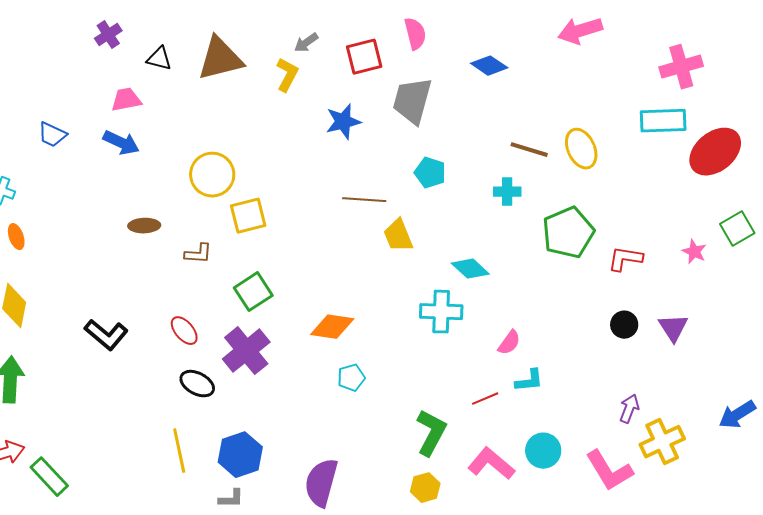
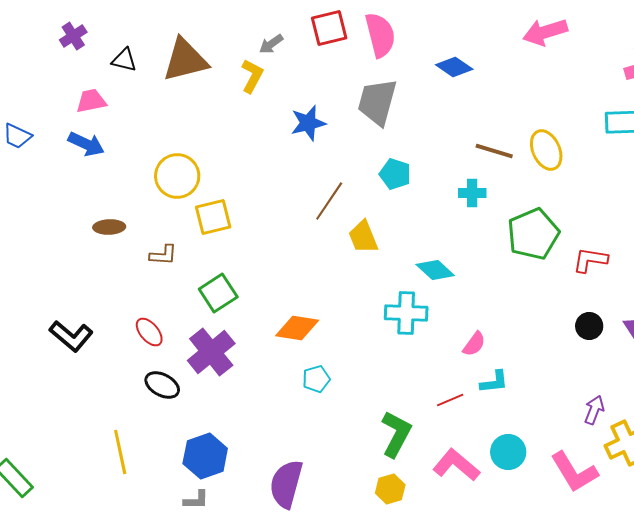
pink semicircle: (415, 34) -> (380, 35), size x1.4
red square: (364, 57) -> (329, 28), moved
brown line: (364, 200) -> (329, 201), turned -60
yellow line: (179, 451) -> (120, 452), moved

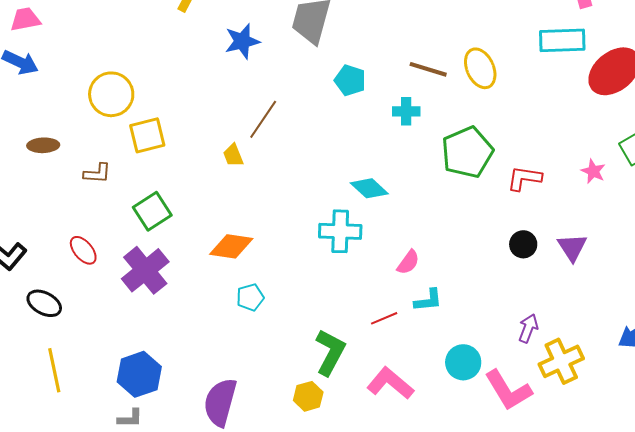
cyan pentagon: (395, 174) -> (350, 80), moved
yellow trapezoid: (363, 237) -> (233, 155), moved, size x0.7
black ellipse: (162, 385) -> (44, 303), moved
cyan circle: (508, 452) -> (463, 362), moved
yellow hexagon: (390, 489) -> (308, 396), moved

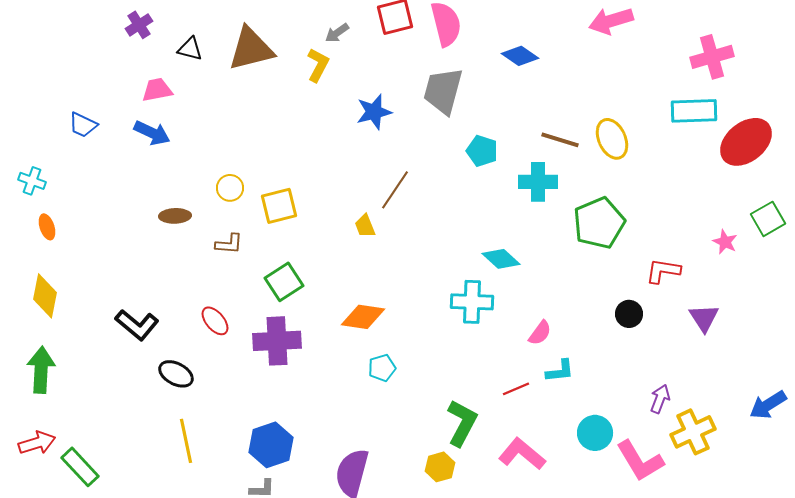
yellow circle: (111, 94) -> (230, 188), moved, size x0.6
cyan cross: (406, 111) -> (538, 182), size x1.4
red L-shape: (524, 178) -> (663, 271), moved
black circle: (523, 244) -> (629, 314), moved
purple cross: (145, 270) -> (277, 341), turned 36

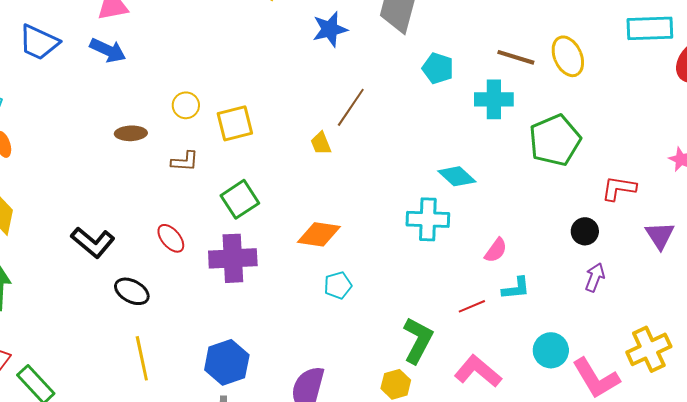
blue trapezoid: (83, 125) -> (39, 42), size x1.4
purple arrow: (660, 399) -> (595, 277), moved

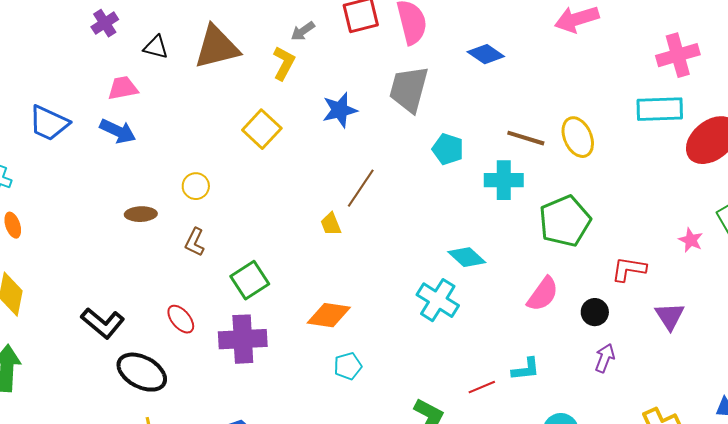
yellow square: (235, 123) -> (262, 129), moved, turned -33
brown L-shape: (185, 161) -> (195, 242), turned 112
cyan cross: (428, 219) -> (438, 300), turned 30
pink semicircle: (496, 250) -> (543, 294), moved, size x1.4
black ellipse: (132, 291) -> (142, 372), size x1.4

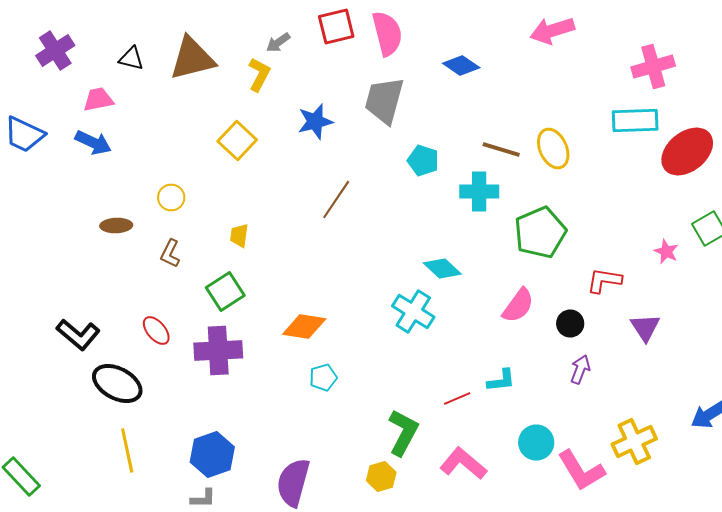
purple cross: (105, 23) -> (55, 50), moved, size x1.4
yellow trapezoid: (331, 224) -> (239, 236), moved, turned 30

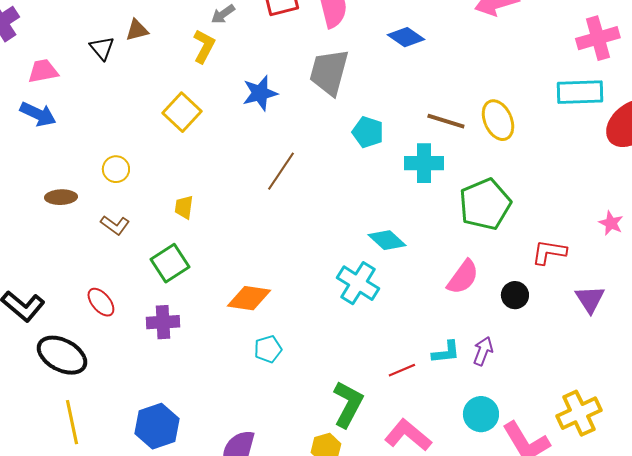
black triangle: (131, 58) -> (102, 48), moved, turned 36
brown triangle: (192, 58) -> (137, 30), size x0.5
brown L-shape: (170, 254) -> (115, 225), turned -80
purple cross: (218, 350) -> (163, 322), size x0.7
purple arrow: (580, 370) -> (483, 351), moved

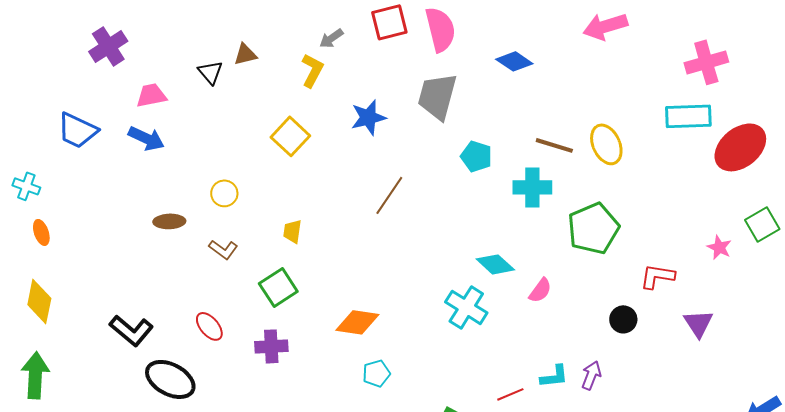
pink semicircle: (463, 277) -> (540, 290), moved, size x0.7

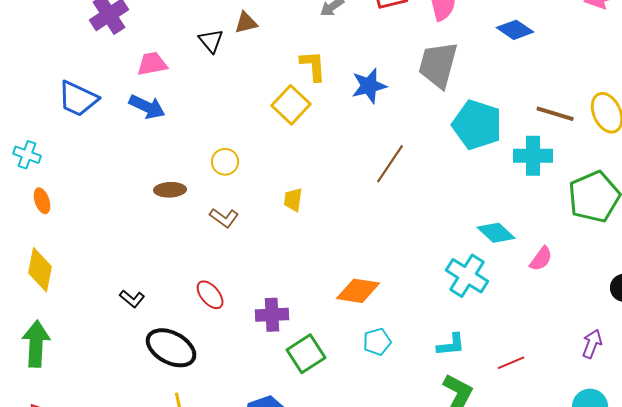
yellow L-shape: (312, 70) -> (313, 66), moved, turned -32
cyan pentagon: (476, 156) -> (477, 125), size x1.6
green square: (278, 287) -> (306, 354), moved
black L-shape: (131, 330) -> (132, 299), size x0.6
cyan L-shape: (554, 376) -> (451, 345), moved

